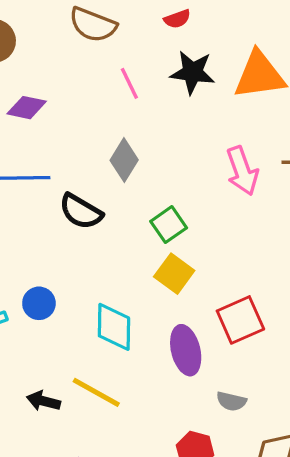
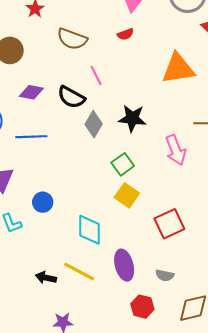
black star: (193, 72) -> (132, 118), moved
pink arrow: (242, 171) -> (176, 150), moved
black semicircle: (81, 211) -> (71, 97), moved
blue circle: (39, 303) -> (43, 202), moved
purple ellipse: (186, 350) -> (124, 265), moved

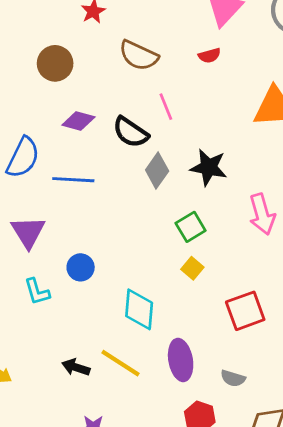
yellow square: (127, 195) -> (192, 268), size x0.7

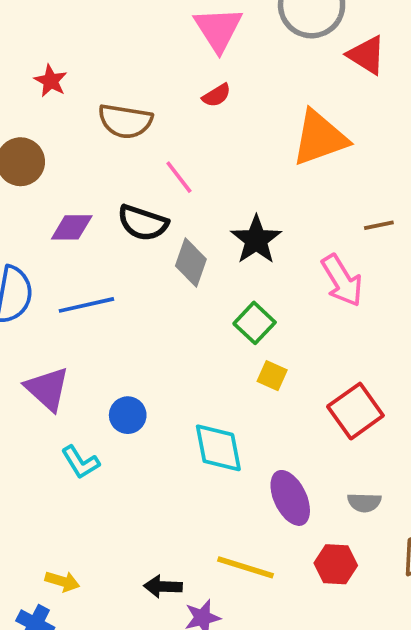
black star: (209, 167) -> (256, 240), turned -30
yellow line: (121, 363) -> (246, 567), moved
black arrow: (76, 367) -> (163, 586), moved

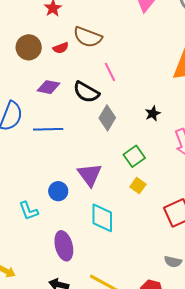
red semicircle: (217, 95) -> (61, 48), moved
black star: (256, 240) -> (153, 114), moved, size x0.6
purple triangle: (47, 389) -> (90, 175), moved
purple ellipse: (290, 498) -> (64, 246), moved

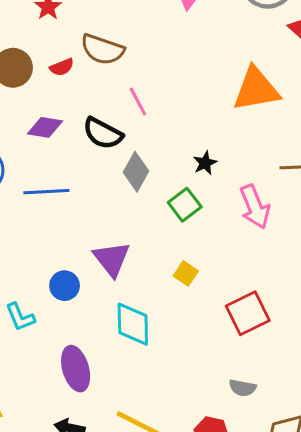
green square: (134, 156) -> (185, 205), moved

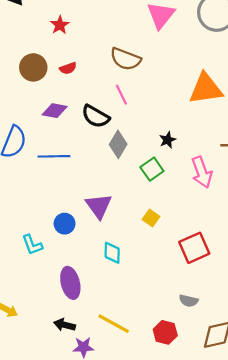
brown semicircle: (102, 49) -> (125, 59), moved
cyan diamond: (133, 324) -> (112, 253), size x0.7

